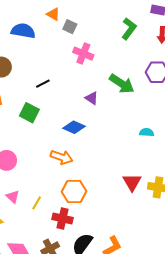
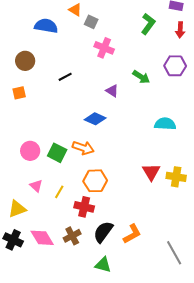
green arrow: (122, 84) -> (141, 77), size x0.7
green square: (29, 113) -> (57, 153), moved
cyan semicircle: (147, 132) -> (165, 124), size x1.5

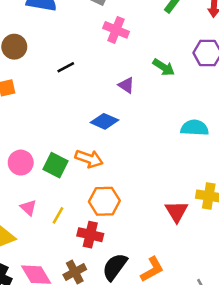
red triangle: (151, 172) -> (177, 211), moved

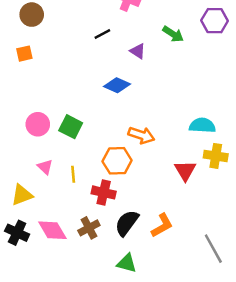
black line: (66, 67) -> (102, 34), moved
cyan semicircle: (195, 128) -> (202, 125), moved
orange arrow: (89, 159) -> (141, 135), moved
yellow line: (58, 215) -> (73, 174), turned -35

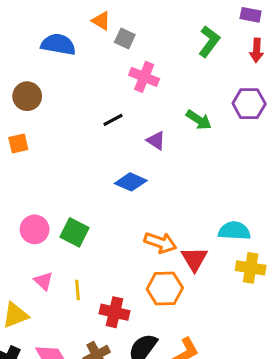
orange hexagon: (117, 161) -> (165, 289), moved
red triangle: (185, 171) -> (194, 259), moved

